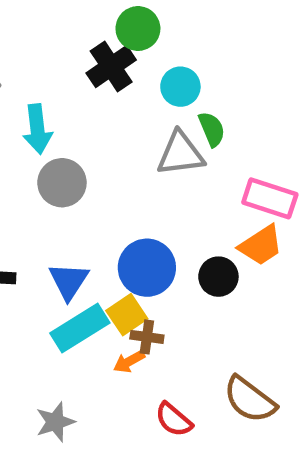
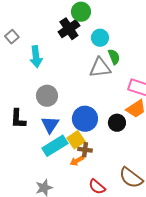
gray circle: (62, 183) -> (47, 96), moved

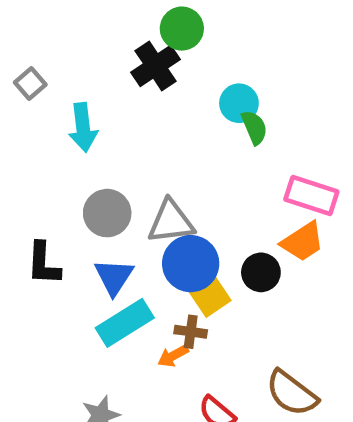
cyan circle: (100, 38) -> (239, 103), moved
gray triangle: (100, 68) -> (171, 222), moved
yellow square: (76, 140) -> (210, 297), moved

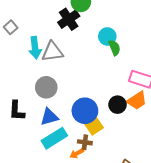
gray triangle: (171, 222) -> (52, 52), moved
black circle: (261, 272) -> (117, 105), moved
blue triangle: (114, 277) -> (49, 117), turned 42

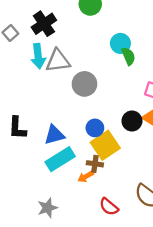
black cross: (69, 19) -> (44, 24), moved
gray circle: (46, 87) -> (84, 84), moved
blue circle: (85, 111) -> (95, 128), size x0.6
yellow square: (94, 126) -> (105, 145), size x1.4

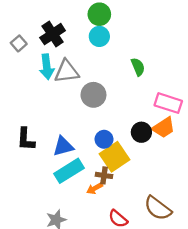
cyan circle: (120, 43) -> (99, 36), moved

